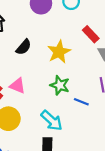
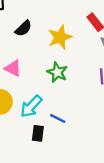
blue line: (81, 102) -> (58, 118), moved
cyan arrow: (52, 121) -> (31, 106), moved, turned 85

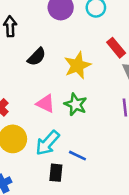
pink triangle: (13, 68) -> (46, 104), moved

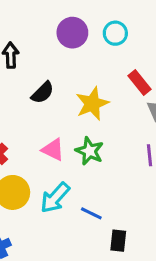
black rectangle: (56, 173) -> (118, 241), moved

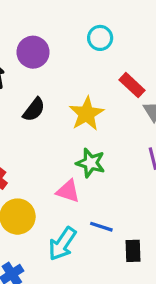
purple circle: (72, 33) -> (33, 52), moved
pink triangle: (53, 150) -> (68, 191), moved
cyan arrow: (55, 198) -> (62, 244), moved

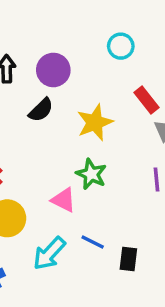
purple circle: (33, 52) -> (53, 70), moved
black rectangle: (133, 251) -> (128, 259), moved

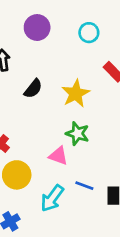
purple circle: (53, 70) -> (37, 28), moved

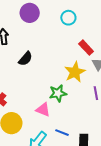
yellow star: (76, 94) -> (75, 72), moved
green star: (77, 134) -> (58, 93), turned -30

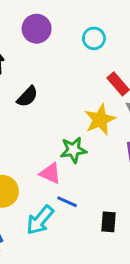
blue line: (62, 133) -> (67, 202), moved

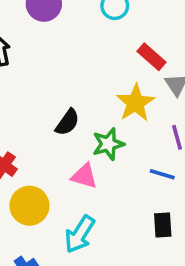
black semicircle: (27, 97) -> (67, 122), moved
blue line: (67, 202) -> (162, 174), moved

